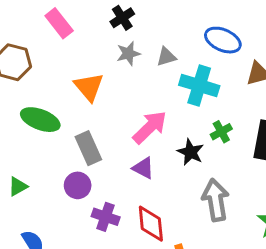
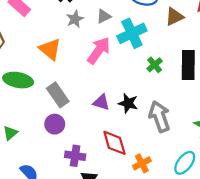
cyan cross: (199, 85) -> (132, 33), turned -32
pink arrow: (150, 127) -> (99, 50), moved
black star: (191, 152) -> (128, 103), moved
purple cross: (106, 217) -> (75, 156), moved

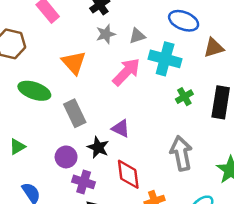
cyan cross: (132, 33) -> (165, 59), turned 32
black star: (128, 103) -> (98, 147), moved
purple circle: (55, 124) -> (66, 157), moved

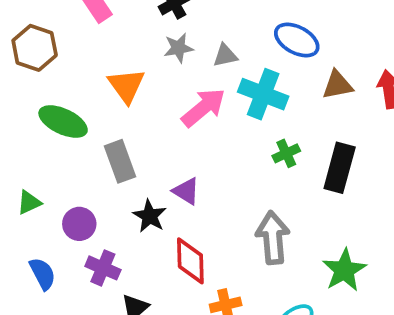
purple circle: (66, 157) -> (79, 224), moved
purple cross: (84, 182) -> (103, 268), moved

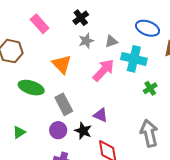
purple circle: (79, 224) -> (58, 130), moved

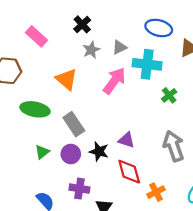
purple triangle: (101, 115) -> (126, 140), moved
green triangle: (19, 132) -> (42, 152), moved

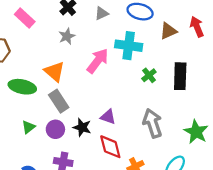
gray triangle: (119, 47) -> (102, 13), moved
gray star: (91, 50) -> (67, 36), moved
orange triangle: (67, 79) -> (54, 71), moved

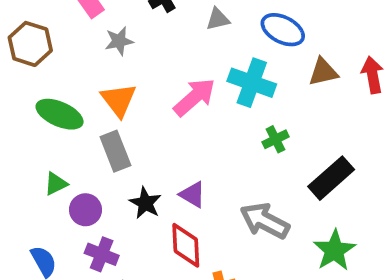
gray star: (67, 36) -> (119, 41), moved
black rectangle: (180, 76) -> (331, 178), moved, turned 35
gray arrow: (153, 123) -> (265, 221), turned -56
purple circle: (55, 129) -> (86, 210), moved

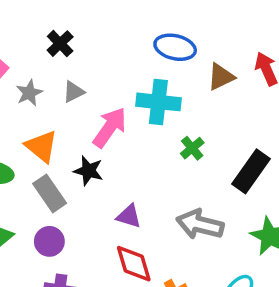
gray triangle: (218, 19) -> (74, 92), moved
black star: (145, 203) -> (88, 171), moved
purple circle: (86, 210) -> (49, 241), moved

